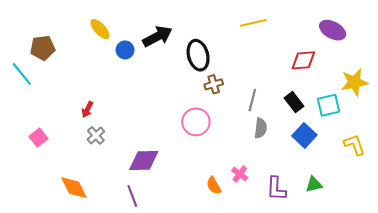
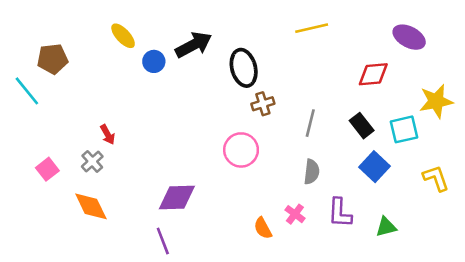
red arrow: (87, 109) -> (108, 135), turned -56
gray semicircle: (261, 128) -> (312, 172), moved
gray cross: (96, 135) -> (92, 161), moved
orange diamond: (74, 188) -> (91, 206), moved
purple L-shape: (276, 189) -> (340, 213), moved

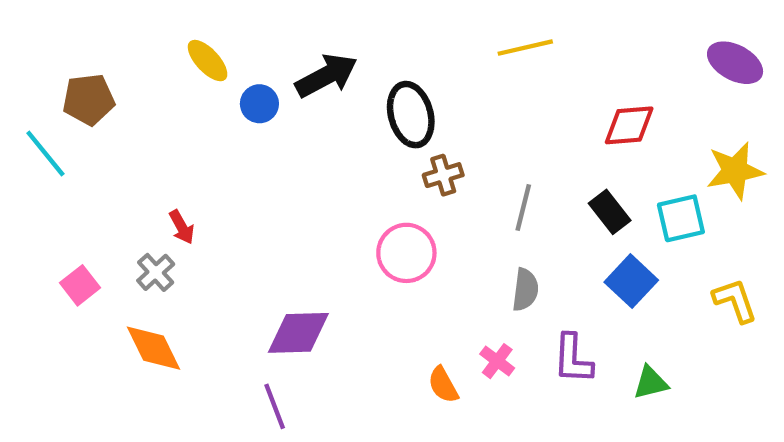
purple ellipse: (409, 37) -> (735, 63), moved

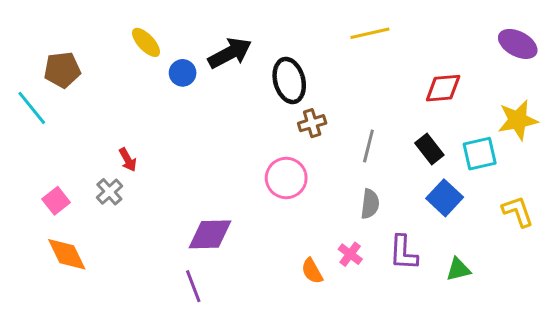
orange diamond: (153, 348) -> (67, 254), moved

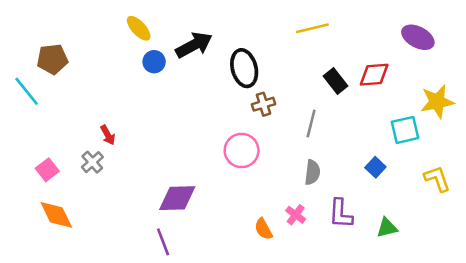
yellow ellipse: (146, 42) -> (139, 28), moved
purple ellipse: (518, 44) -> (418, 37), moved
black rectangle: (429, 149) -> (336, 81), moved
blue square: (445, 198) -> (375, 167), size x0.7

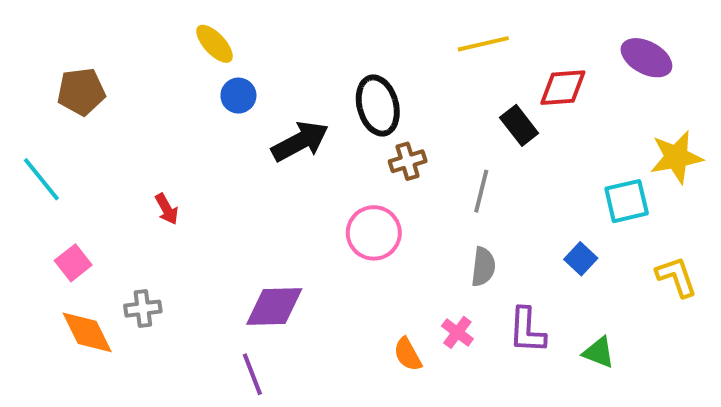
black arrow: (194, 45) -> (300, 141), moved
red diamond: (374, 75) -> (563, 88), moved
cyan line: (27, 91) -> (41, 179), moved
gray cross: (92, 162) -> (143, 309), moved, turned 35
green triangle: (387, 228) -> (599, 352), turned 35

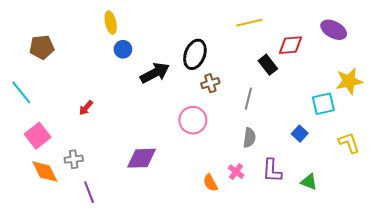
yellow ellipse: (215, 44) -> (111, 23), turned 30
black ellipse: (378, 106) -> (195, 54), turned 36
red arrow: (167, 209) -> (86, 108), turned 70
pink square: (73, 263) -> (38, 136), size x1.4
purple line: (252, 374) -> (89, 192), moved

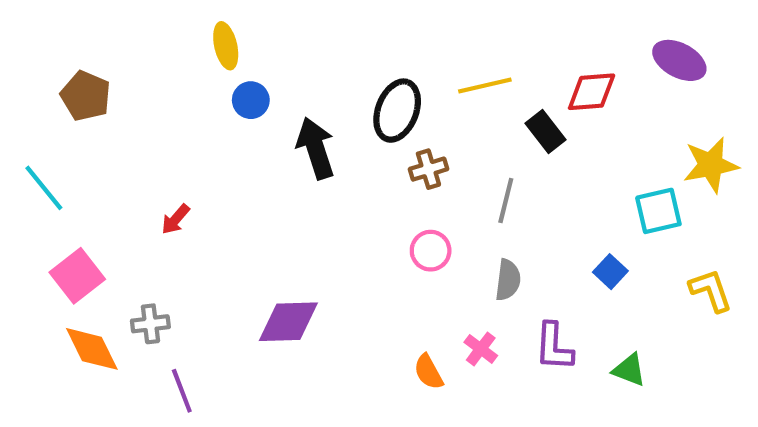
yellow line: (249, 23) -> (485, 85), moved
brown pentagon: (42, 47) -> (86, 96), turned 30
black arrow: (155, 73) -> (316, 148), turned -80
pink circle: (193, 120) -> (431, 251), moved, size x0.7

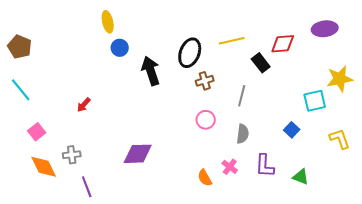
purple ellipse: (679, 60) -> (325, 29), turned -35
brown pentagon: (86, 96) -> (20, 47), moved
pink square: (77, 276) -> (37, 132), size x0.7

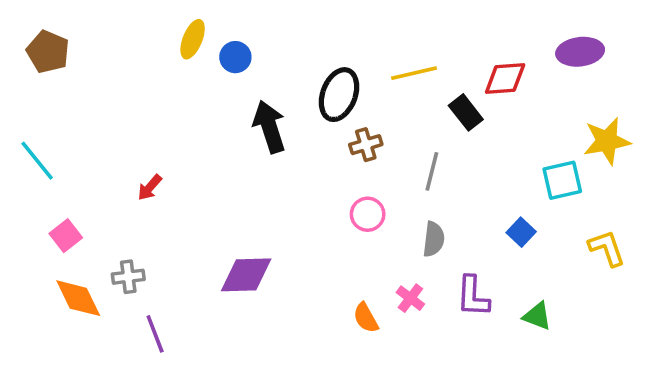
yellow ellipse: (108, 22) -> (193, 39), turned 35
brown pentagon: (20, 47) -> (48, 52), moved
blue circle: (120, 48) -> (235, 57), moved

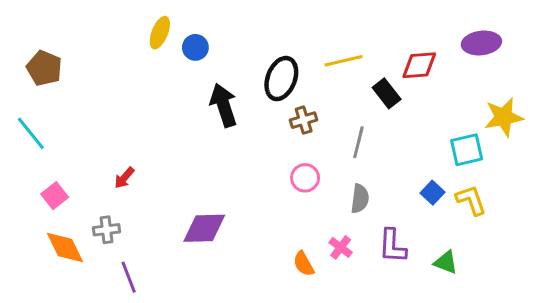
brown pentagon: (48, 52) -> (44, 68), moved
red arrow: (150, 187) -> (124, 178), moved
yellow L-shape: (607, 248) -> (471, 200), moved

